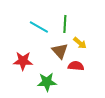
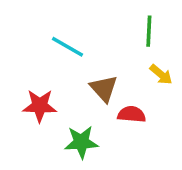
green line: (65, 24) -> (149, 31), moved
yellow arrow: (80, 43) -> (161, 75), moved

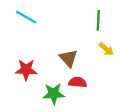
cyan line: (67, 47) -> (26, 17), moved
red semicircle: (132, 114) -> (78, 82), moved

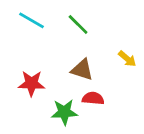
green line: (98, 20) -> (78, 25), moved, turned -48
brown triangle: (68, 58) -> (82, 70), turned -30

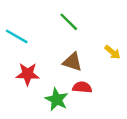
cyan line: (31, 20) -> (17, 36), moved
green star: (64, 112) -> (57, 99), turned 30

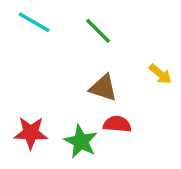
cyan line: (17, 36) -> (34, 22), moved
red star: (28, 74) -> (31, 133), moved

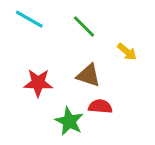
yellow arrow: (160, 74) -> (127, 52), moved
red star: (31, 133) -> (38, 83), moved

